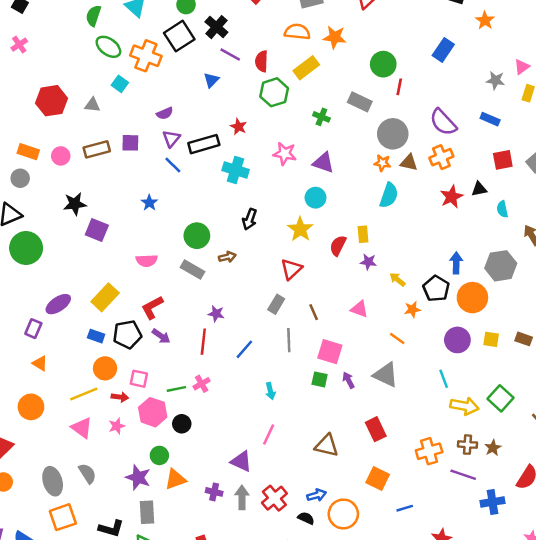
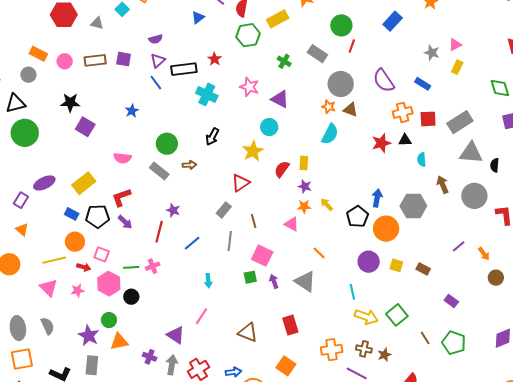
orange cross: (441, 157) -> (403, 112), moved
orange star: (412, 309) -> (304, 207), moved
green square: (320, 379) -> (250, 277), turned -32

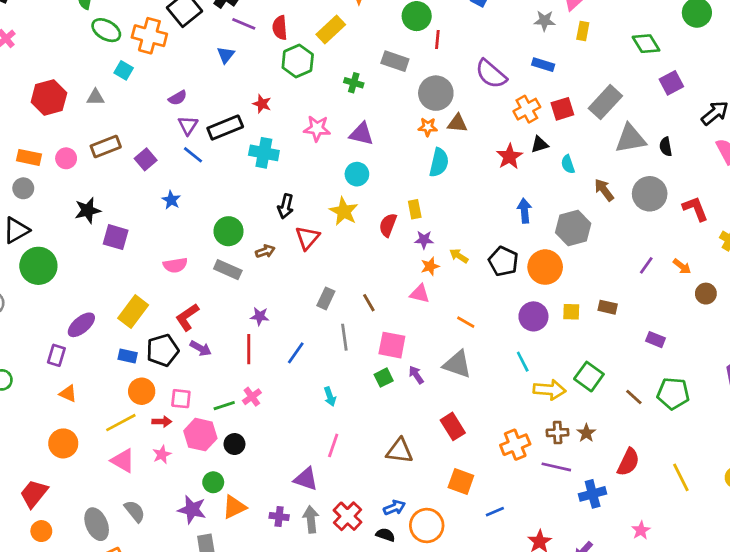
purple square: (124, 59) -> (146, 159), moved, turned -35
red triangle: (241, 183) -> (307, 238), moved
blue arrow: (377, 198) -> (524, 211), moved

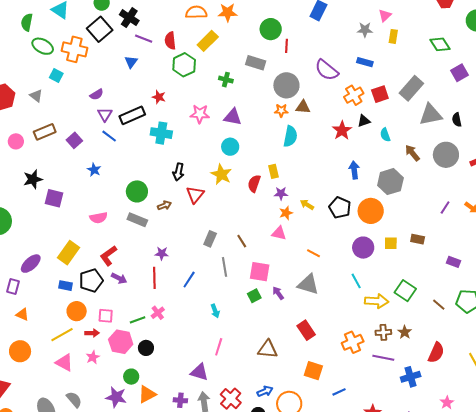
gray triangle: (95, 97) -> (36, 96), turned 40

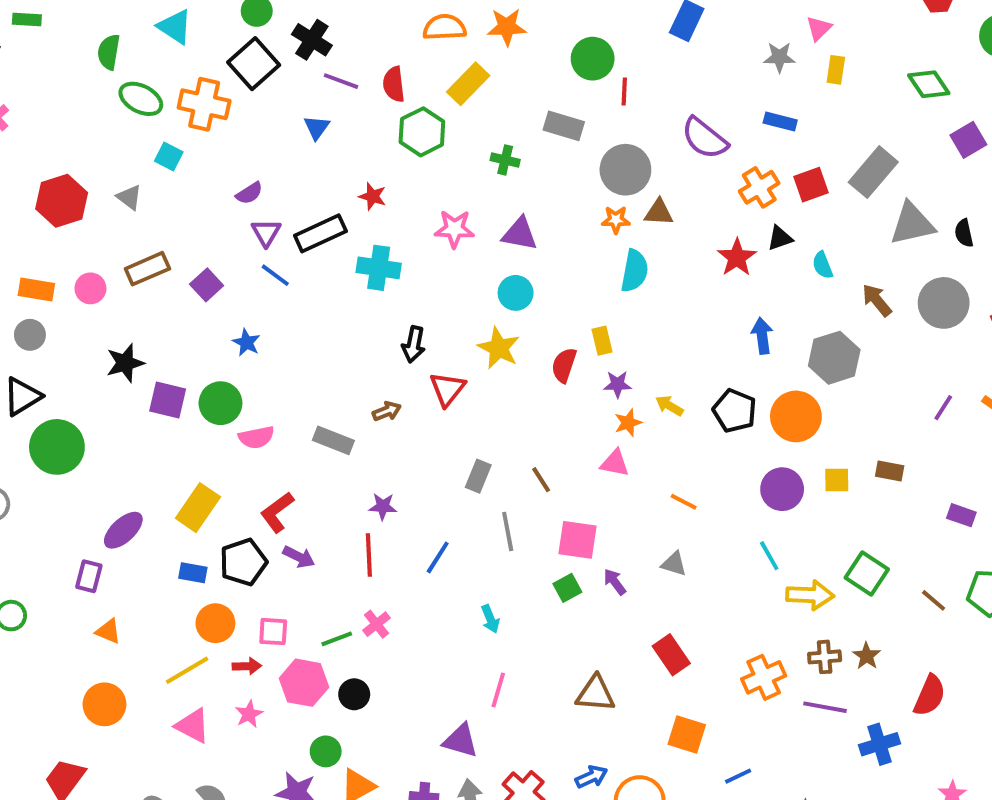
green circle: (137, 191) -> (220, 403), moved
gray triangle: (308, 284) -> (674, 564), size x0.6

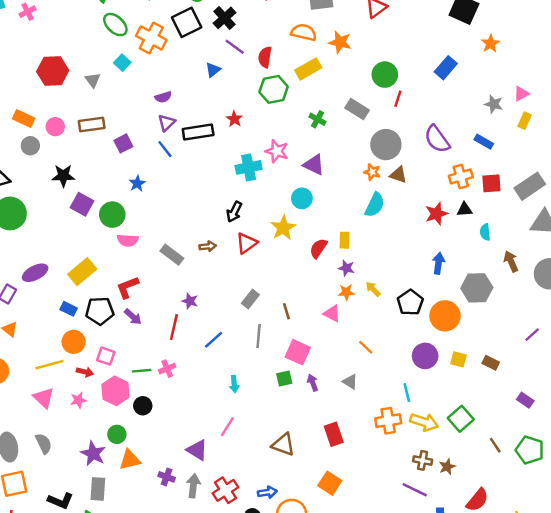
cyan cross: (379, 268) -> (249, 167), moved, turned -35
gray circle: (30, 335) -> (30, 146), moved
orange cross: (764, 677) -> (388, 421), moved

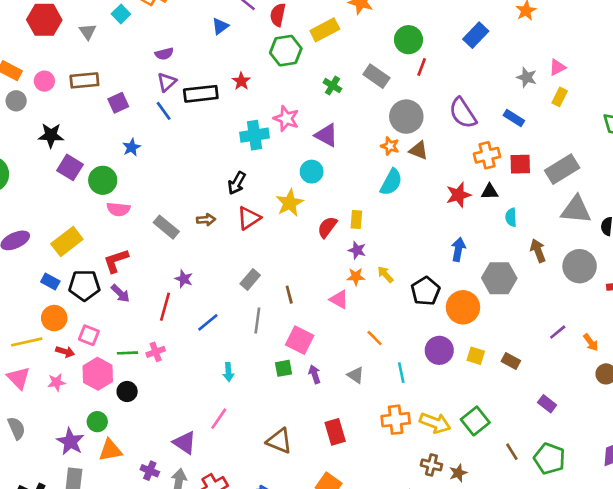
cyan line: (407, 393) -> (401, 373), moved

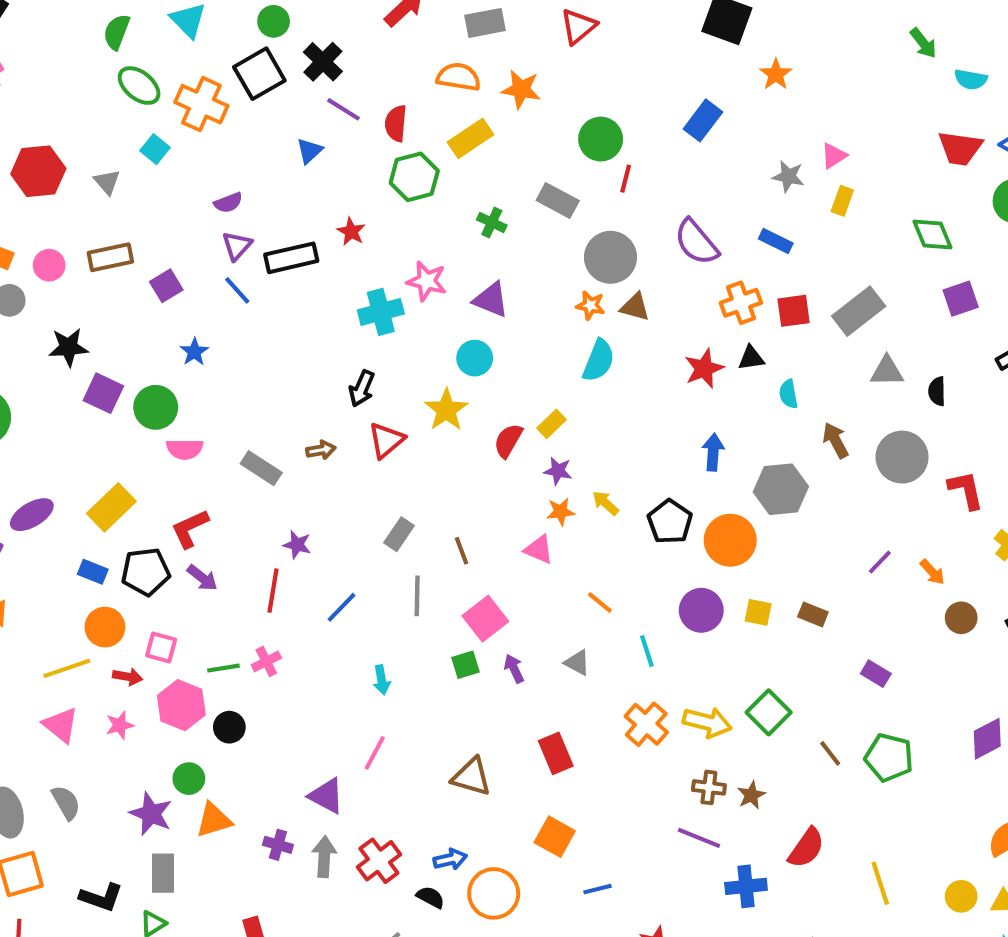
gray triangle: (576, 210) -> (887, 371), size x0.7
yellow rectangle: (356, 220) -> (552, 424), turned 48
pink square: (300, 340) -> (485, 619), turned 32
orange cross: (396, 420) -> (646, 724), turned -36

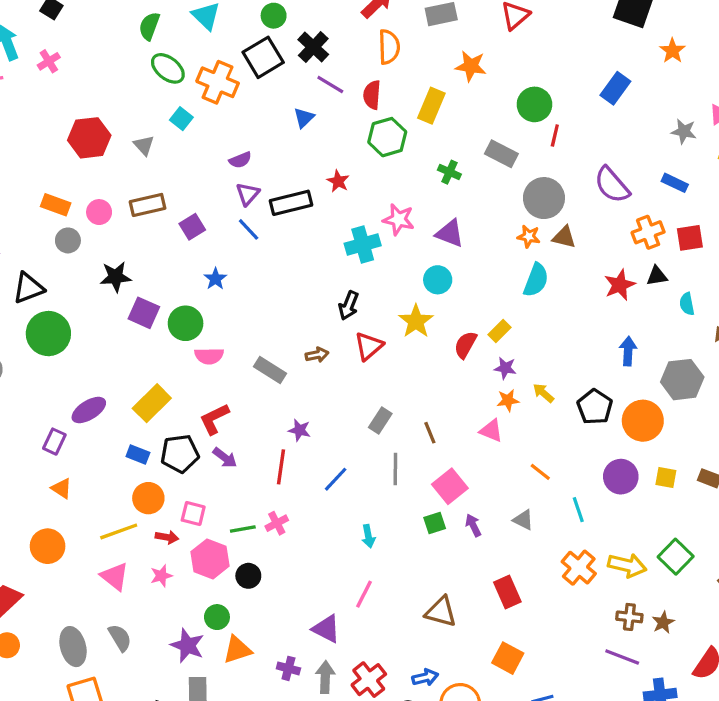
orange semicircle: (459, 77) -> (389, 47), moved, turned 80
yellow rectangle: (471, 138) -> (431, 106), turned -32

